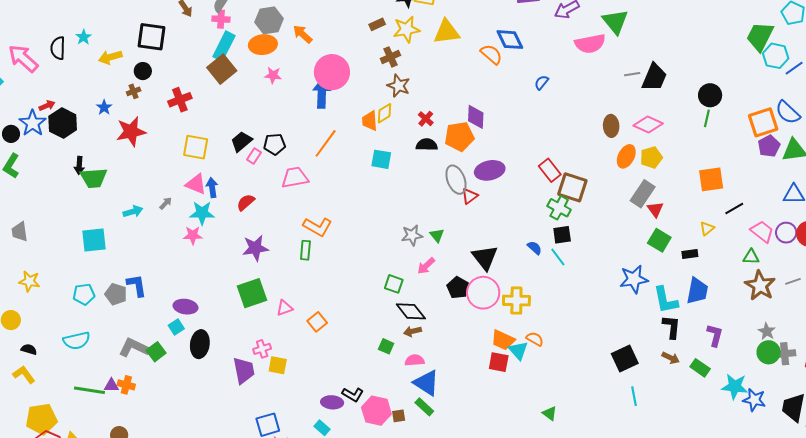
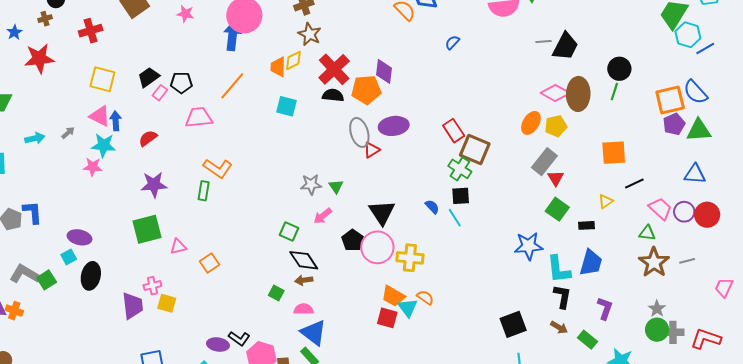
red cross: (426, 119) -> (334, 69), size x2.0
brown ellipse: (611, 126) -> (578, 94), moved, size x1.5

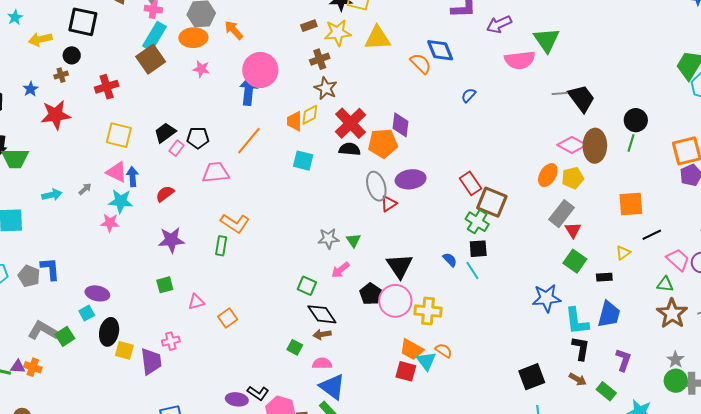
black trapezoid: (565, 46) -> (582, 98), turned -64
green square: (147, 229) -> (165, 285), size x0.6
yellow square: (167, 303) -> (124, 350), moved

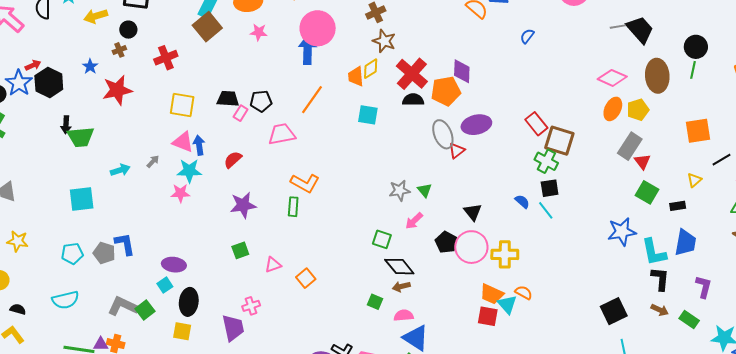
black trapezoid: (165, 133) -> (228, 99), turned 45
pink diamond: (572, 145) -> (612, 78), moved
black triangle: (400, 266) -> (473, 212), size x0.7
yellow square: (124, 350) -> (182, 331), moved

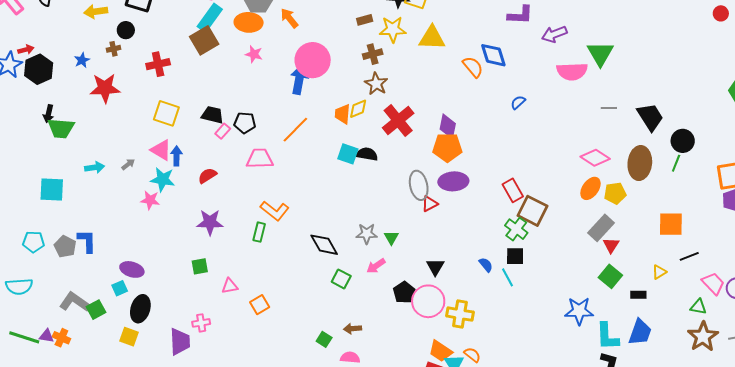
black trapezoid: (640, 30) -> (650, 117), moved
orange pentagon: (446, 91) -> (447, 147), moved
black semicircle: (413, 100) -> (367, 154), moved
black diamond: (399, 267) -> (324, 245), moved

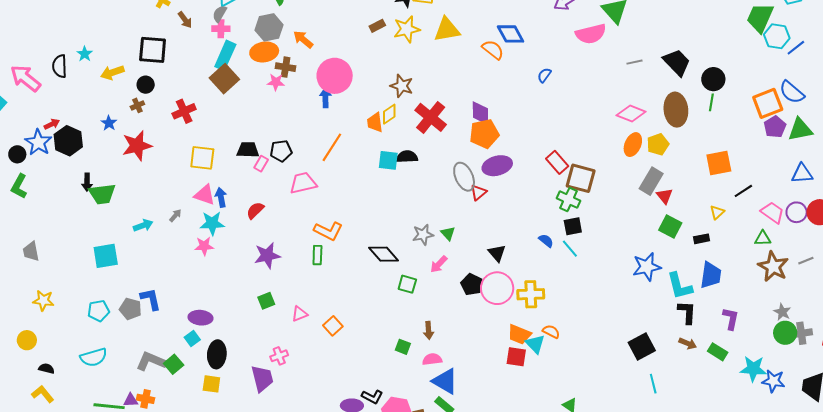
brown cross: (373, 54) -> (286, 67), moved, turned 36
blue arrow: (299, 80) -> (325, 98), size x0.7
brown arrow: (353, 329) -> (429, 330), turned -78

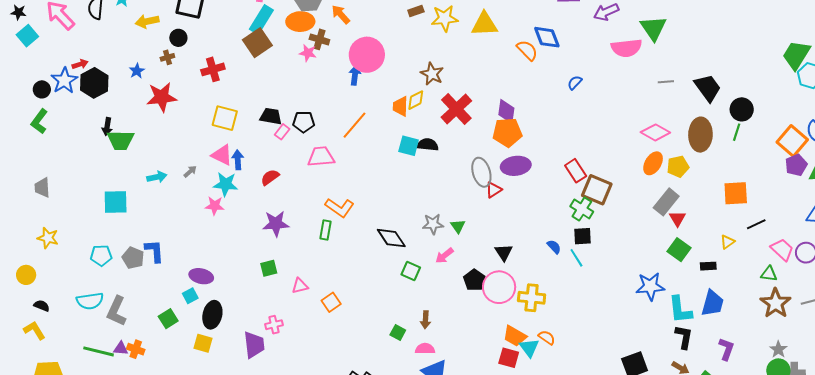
orange square: (768, 103) -> (792, 141), turned -36
gray L-shape: (151, 361) -> (116, 311), moved, turned -96

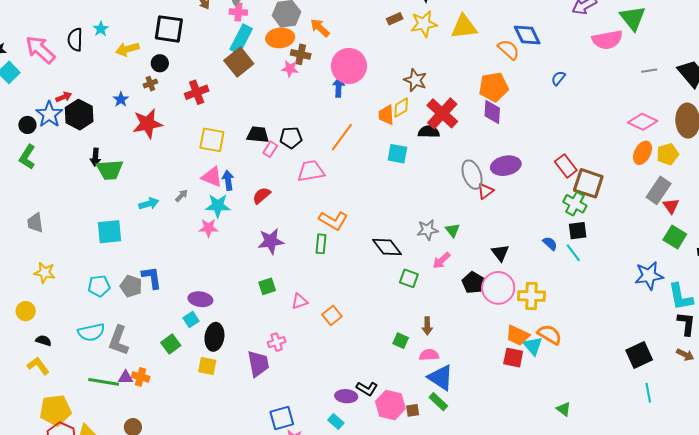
orange pentagon: (507, 132) -> (494, 87), moved
black semicircle: (428, 145) -> (429, 132), moved
orange semicircle: (547, 338) -> (550, 334), size x1.4

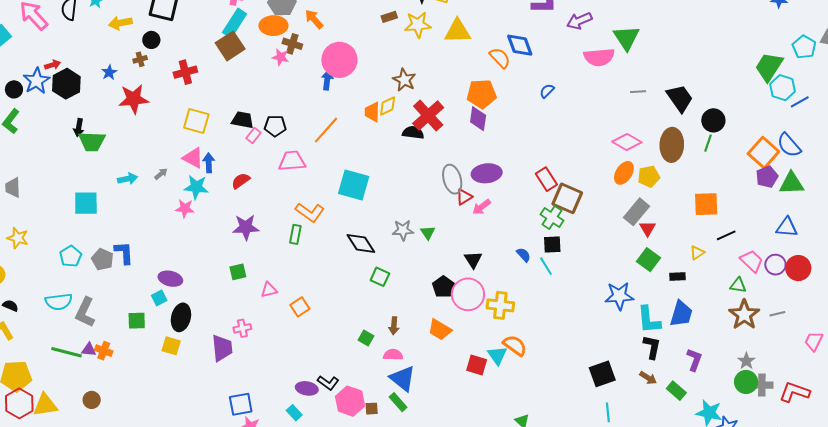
cyan square: (397, 154) -> (354, 185), moved, size x1.5
pink arrow: (441, 260) -> (481, 207), moved
cyan pentagon: (99, 286) -> (71, 256), turned -30
orange trapezoid: (518, 335) -> (440, 330), moved
green square: (171, 344) -> (137, 321), turned 30

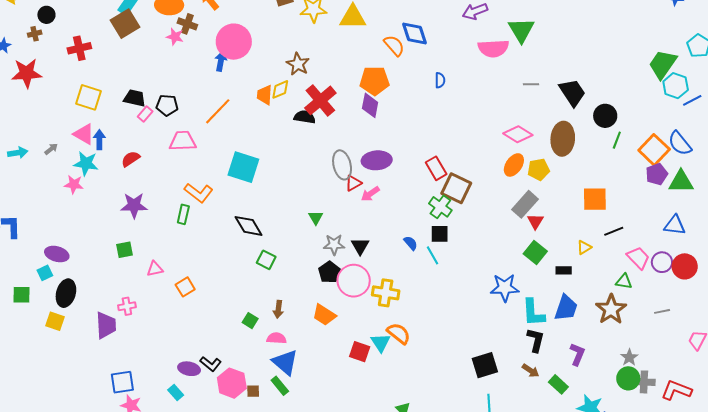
blue semicircle: (547, 91) -> (440, 80), turned 133
green line: (708, 143) -> (617, 140), moved
gray star: (403, 230) -> (334, 245), moved
brown star: (744, 315) -> (611, 309), moved

